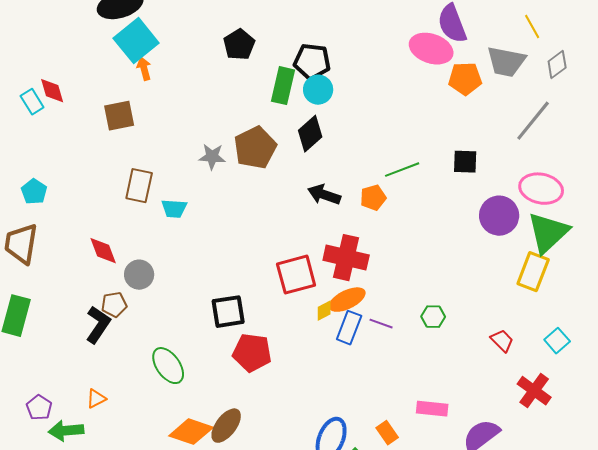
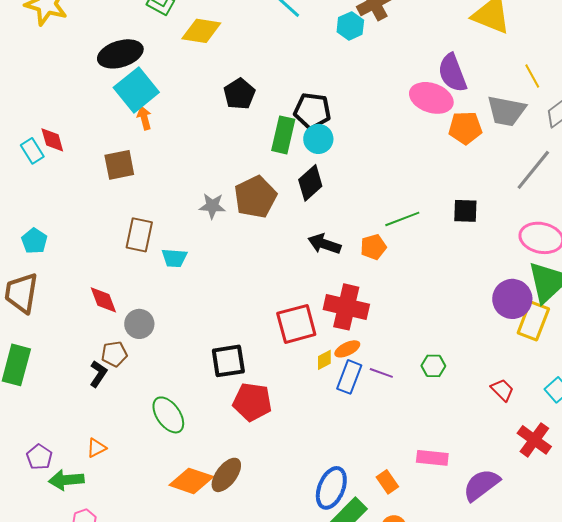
purple circle: (499, 216) -> (512, 299), moved
orange ellipse: (347, 300) -> (347, 349), size x0.7
black L-shape: (98, 325) -> (98, 374), size x0.7

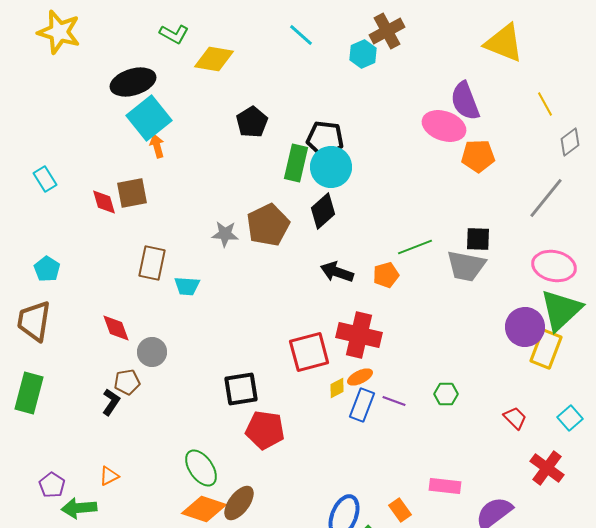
gray trapezoid: (506, 111) -> (466, 266), moved
cyan circle: (318, 139) -> (331, 167), size x1.4
red diamond: (52, 140) -> (104, 202), moved
green ellipse: (168, 415) -> (201, 468), moved

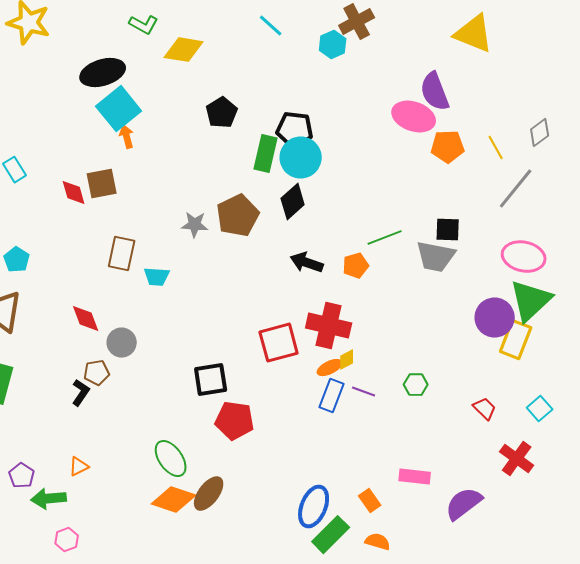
yellow line: (545, 104) -> (496, 148), moved
yellow diamond: (337, 388) -> (347, 360), moved

